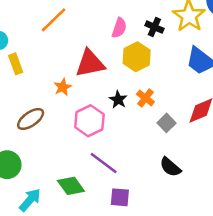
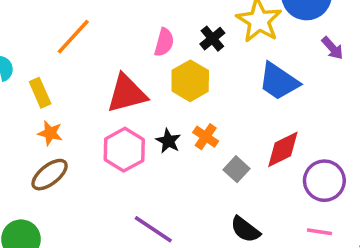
black cross: (154, 27) -> (212, 39), turned 30
yellow rectangle: (16, 64) -> (40, 93), moved
orange star: (63, 87) -> (50, 133), moved, turned -30
pink hexagon: (89, 121) -> (124, 150), moved

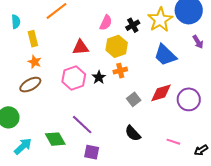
red triangle: (127, 94) -> (80, 47), size x0.7
orange cross: (206, 137) -> (120, 71), moved, turned 32
purple circle: (324, 181) -> (189, 99), moved

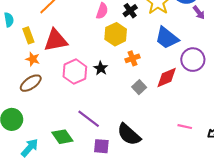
purple arrow: (198, 42) -> (199, 12), moved
red triangle: (80, 47) -> (56, 40), moved, size x1.4
orange cross: (120, 71) -> (132, 58), moved
purple circle: (189, 99) -> (193, 60), moved
black semicircle: (133, 133) -> (129, 134), moved, size x1.4

